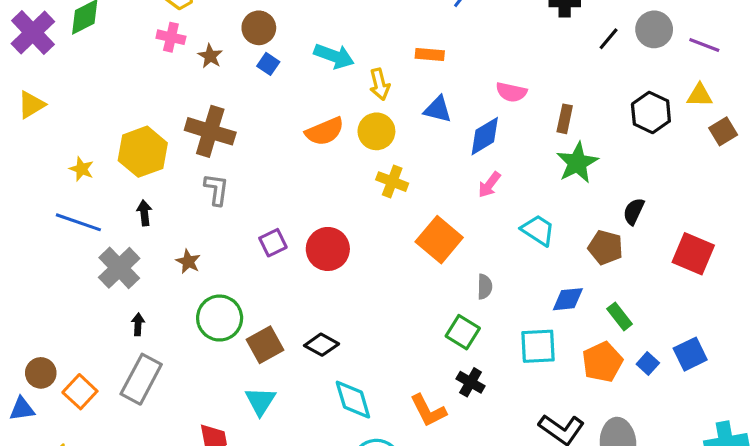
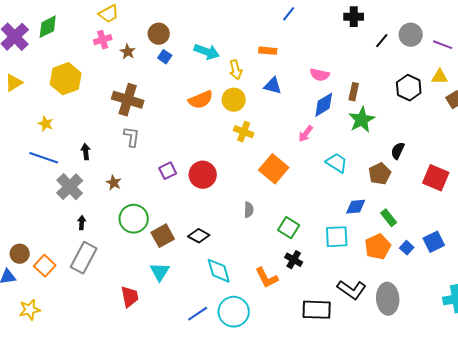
pink cross: (171, 37) -> (103, 40), turned -30
blue diamond: (485, 136) -> (324, 105), moved
yellow hexagon: (143, 152) -> (66, 79), moved
brown pentagon: (605, 247) -> (380, 174), turned 30
gray semicircle: (485, 287) -> (249, 210), moved

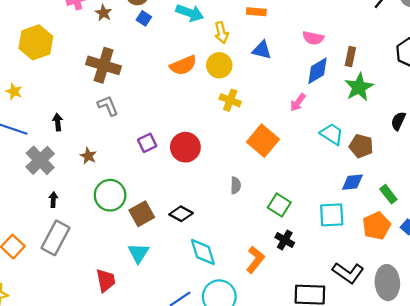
gray L-shape: (132, 137) -> (108, 106), turned -30
brown pentagon: (380, 174) -> (361, 146), moved, turned -30
orange L-shape: (267, 278) -> (255, 260), turned -115

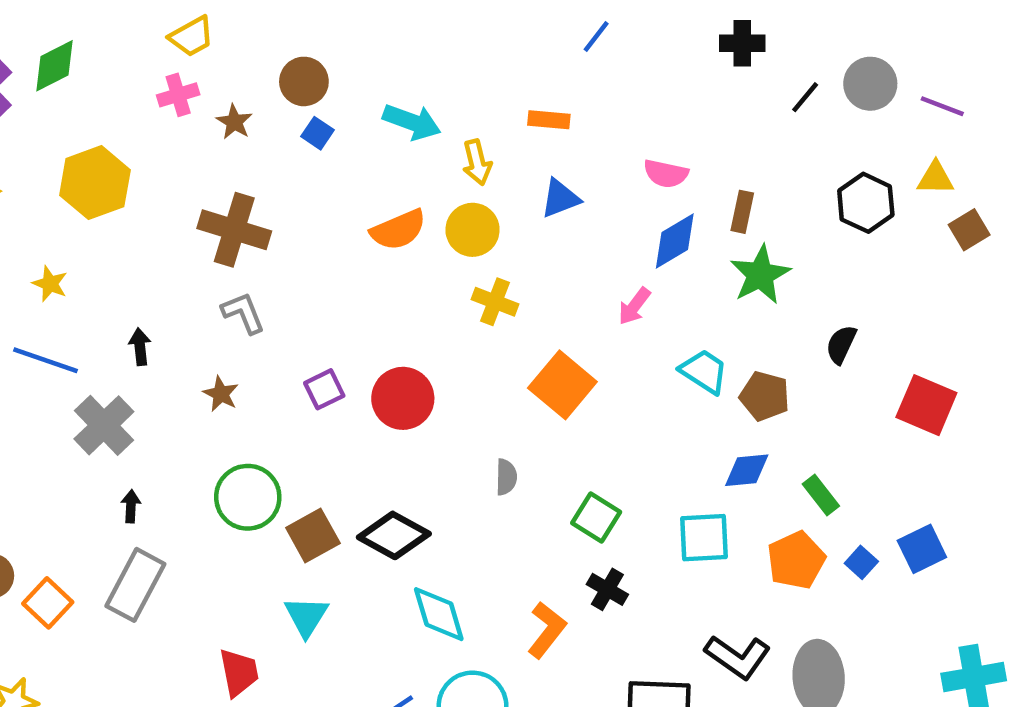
blue triangle: (262, 50) -> (560, 198), turned -35
brown star: (88, 156) -> (221, 394), moved
black diamond: (181, 214) -> (394, 535), size x1.4

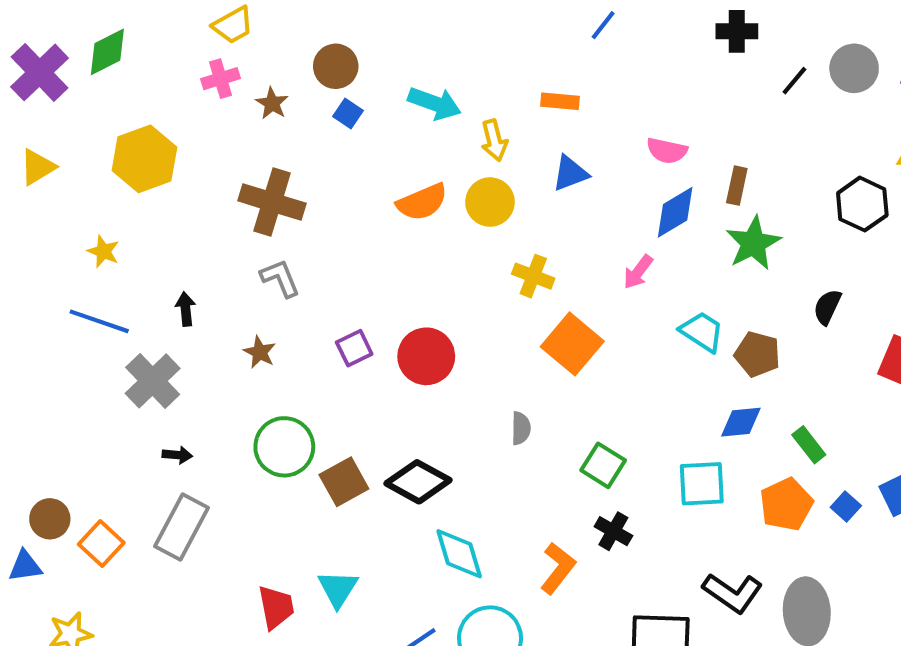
black hexagon: (866, 203) -> (862, 204), moved
yellow cross: (495, 302) -> (533, 276), moved
black arrow: (131, 506) -> (177, 455), turned 92
cyan triangle: (306, 616) -> (338, 589), moved

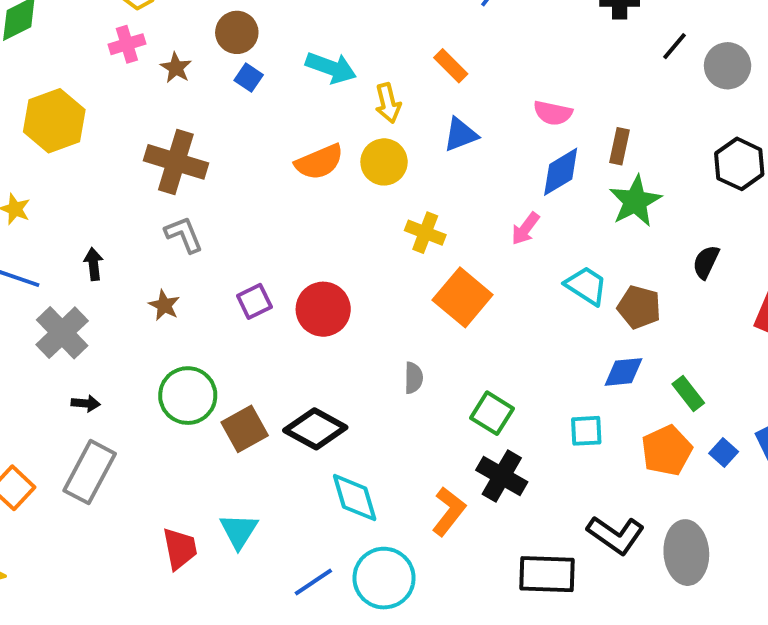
gray circle: (854, 68) -> (728, 66), moved
orange rectangle: (560, 101) -> (451, 66), turned 40
cyan square: (702, 484) -> (586, 431), size x0.7
black cross: (613, 531) -> (502, 476), size x1.4

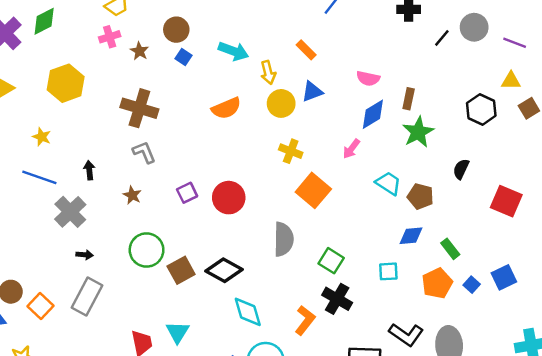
gray circle: (728, 66) -> (474, 27), moved
yellow circle: (384, 162) -> (281, 103), moved
gray semicircle: (413, 378) -> (284, 239), size x1.8

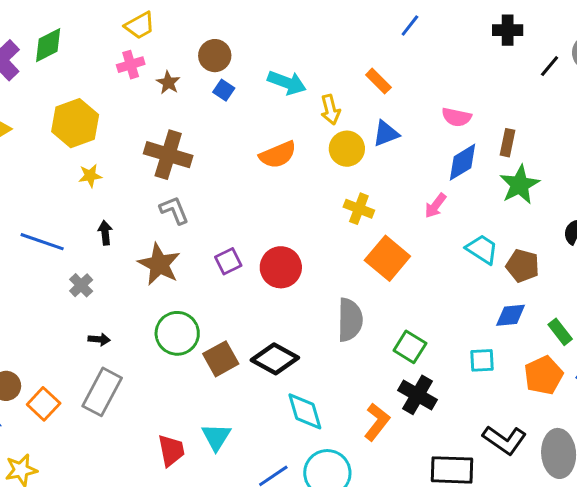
yellow star: (42, 137) -> (90, 176), moved, turned -30
brown star: (132, 195) -> (159, 264), size x1.8
gray cross: (70, 212) -> (81, 285), size x0.6

